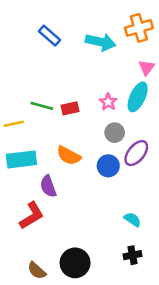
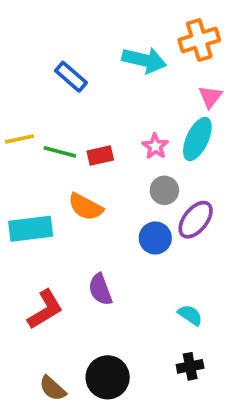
blue rectangle: (49, 36) -> (71, 77), moved
yellow line: (14, 124) -> (20, 139), moved
orange semicircle: (69, 156) -> (86, 207), moved
purple semicircle: (48, 186) -> (100, 289), moved

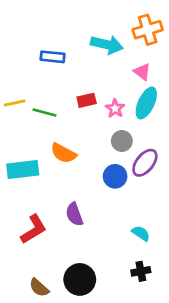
blue rectangle: (71, 77) -> (53, 57), turned -35
pink triangle: (210, 97) -> (142, 72), moved, turned -30
red rectangle: (100, 155) -> (87, 100), moved

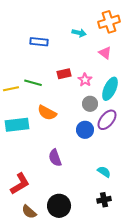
cyan arrow: (107, 45) -> (79, 33), size x0.6
yellow line: (15, 103) -> (11, 89), moved
cyan ellipse: (146, 103) -> (110, 89), moved
red L-shape: (34, 229) -> (20, 184), moved

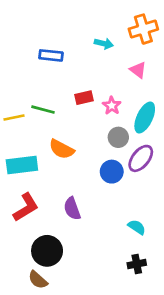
red L-shape: (20, 184) -> (26, 207), moved
black circle: (59, 206) -> (47, 251), moved

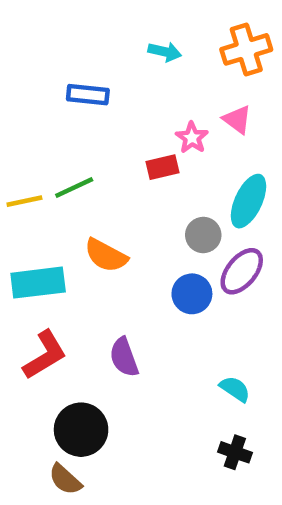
cyan arrow: (104, 44) -> (165, 52), moved
red rectangle: (84, 98) -> (163, 167), moved
pink star: (112, 106) -> (192, 138), moved
green line: (43, 110) -> (74, 187), turned -40
black cross: (137, 264) -> (235, 452), turned 30

